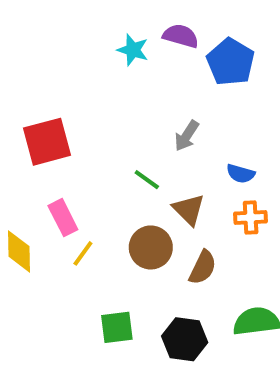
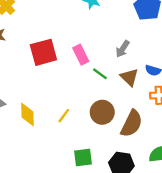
brown triangle: (189, 210) -> (129, 77), moved
pink rectangle: (63, 218) -> (81, 55), moved
brown semicircle: (203, 267) -> (132, 124), size x1.4

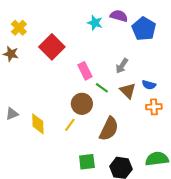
red square: (43, 52) -> (52, 47), moved, turned -30
brown circle: (102, 112) -> (82, 104), moved
brown semicircle: (132, 124) -> (109, 129), moved

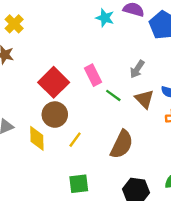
red square: (52, 47) -> (54, 82), moved
brown circle: (82, 104) -> (55, 115), moved
green square: (87, 162) -> (79, 184), moved

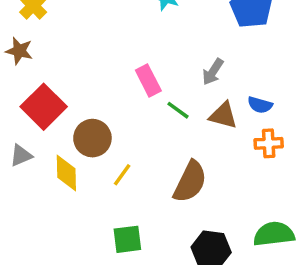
red square: (54, 82) -> (44, 107), moved
brown triangle: (144, 99) -> (223, 115), turned -30

